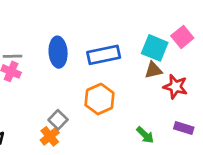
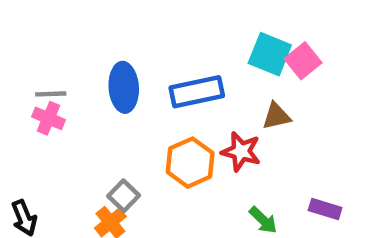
pink square: (182, 37) -> (303, 61), moved
cyan square: (155, 48) -> (270, 54), moved
red star: (175, 87) -> (241, 151), moved

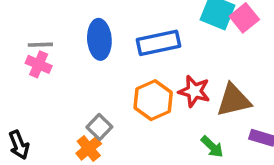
brown triangle: (276, 116) -> (234, 100), moved, size x1.5

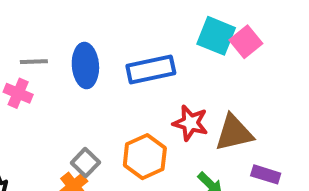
gray line: (40, 45) -> (34, 62), moved
orange hexagon: (153, 100) -> (145, 157), moved

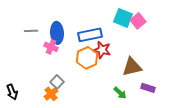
pink cross: (18, 93) -> (51, 47), moved
red star: (190, 123) -> (102, 50), moved
orange hexagon: (145, 157) -> (87, 58), moved

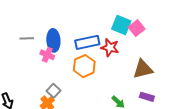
red star: (102, 50) -> (110, 48), moved
brown triangle: (132, 67) -> (143, 69), moved

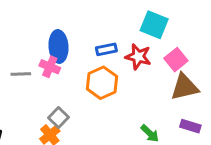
pink square: (137, 28) -> (176, 60), moved
gray line: (27, 38) -> (21, 74), moved
blue rectangle: (87, 42) -> (106, 49), size x0.6

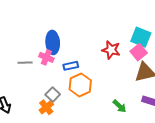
cyan square: (154, 25) -> (141, 37), moved
blue rectangle: (106, 49) -> (71, 66), moved
orange hexagon: (102, 83) -> (80, 85), moved

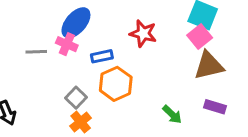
blue ellipse: (53, 42) -> (76, 23), turned 45
red star: (111, 50) -> (143, 33), moved
orange cross: (46, 107) -> (81, 122), moved

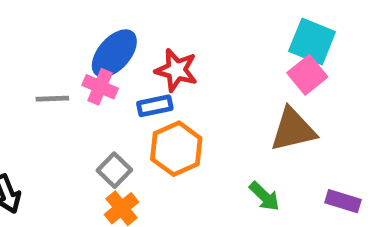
red star: (143, 33) -> (176, 70), moved
brown triangle: (209, 66) -> (293, 130), moved
purple rectangle: (215, 107) -> (343, 201), moved

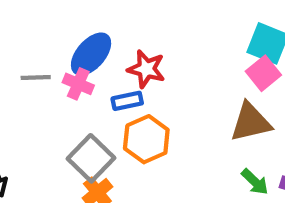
gray line: (52, 99) -> (36, 77), moved
gray square: (114, 170) -> (91, 158), size x1.5
green arrow: (264, 196) -> (255, 182), moved

